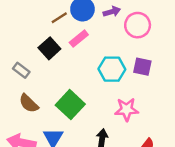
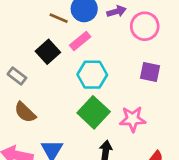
brown line: (59, 18) -> (59, 18), turned 56
cyan hexagon: (112, 69) -> (92, 75), moved
green square: (70, 105) -> (94, 112), moved

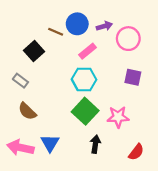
pink rectangle: (80, 41) -> (87, 51), moved
black square: (48, 52) -> (34, 51), moved

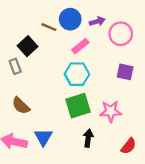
gray rectangle: (20, 81) -> (15, 66), moved, turned 32
green square: (85, 111) -> (78, 106), turned 30

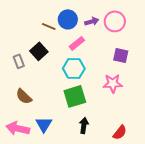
pink circle: (121, 34) -> (115, 21), moved
black square: (28, 46) -> (39, 51), moved
purple square: (125, 72) -> (121, 55), moved
pink star: (111, 111) -> (113, 83), moved

